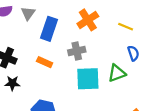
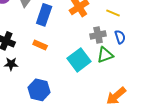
gray cross: (77, 51) -> (98, 35), moved
cyan square: (88, 79) -> (79, 60), turned -35

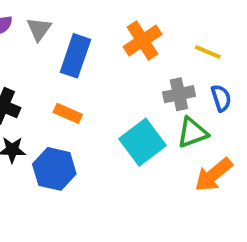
blue hexagon: (39, 90) -> (54, 169), moved
orange arrow: (116, 96) -> (213, 175), moved

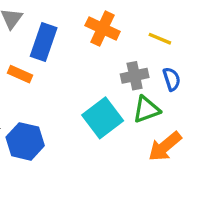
orange cross: (143, 41) -> (103, 29), turned -32
orange rectangle: (68, 113) -> (20, 74), moved

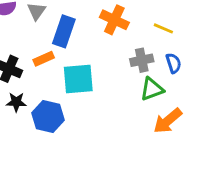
orange rectangle: (20, 74) -> (44, 59), turned -48
cyan square: (103, 118) -> (78, 79), moved, turned 32

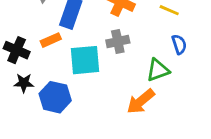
gray cross: (142, 60) -> (118, 42), moved
orange arrow: (168, 121) -> (141, 101), moved

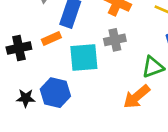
black cross: (17, 50) -> (19, 48), turned -35
black star: (24, 83) -> (26, 98), moved

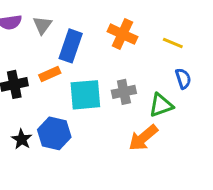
gray cross: (115, 40) -> (124, 92), moved
black star: (26, 98) -> (22, 139), turned 30

